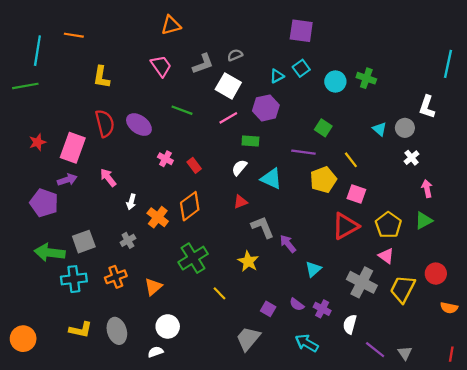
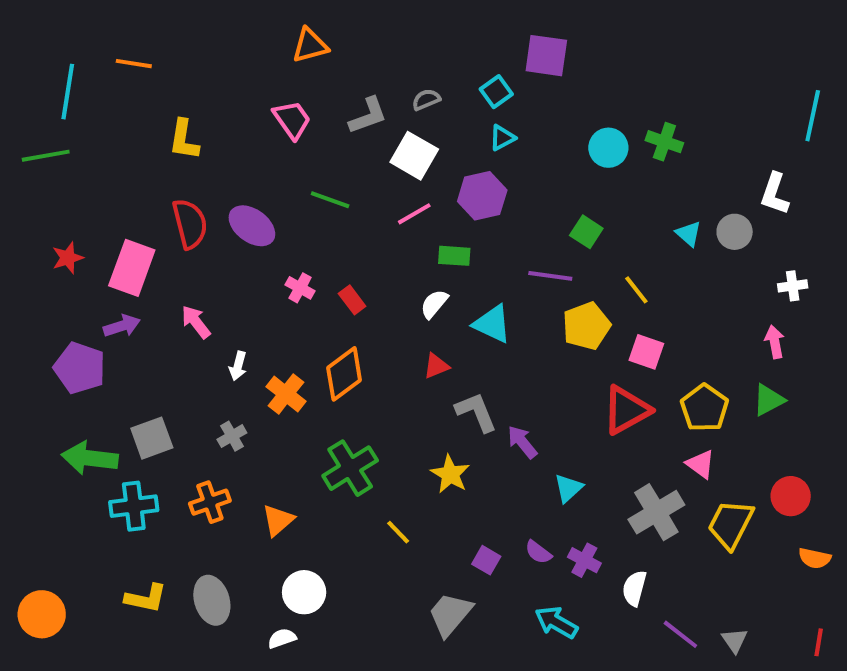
cyan square: (301, 68) -> (496, 92), moved
white cross: (412, 158) -> (793, 286), moved, turned 32
gray cross: (362, 282) -> (656, 512), turned 32

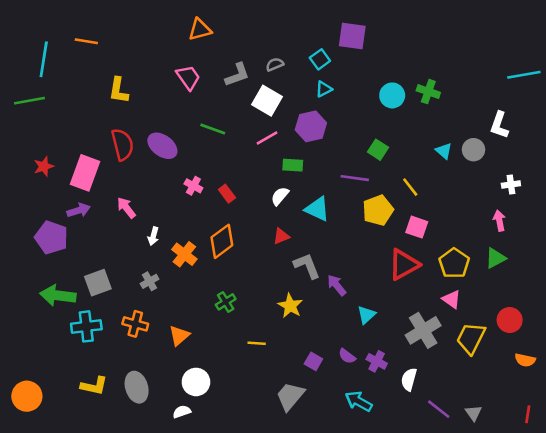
cyan line: (813, 116) -> (524, 75), turned 68
green cross: (350, 468) -> (226, 302), size x0.6
orange cross: (210, 502) -> (135, 324), turned 35
yellow line: (398, 532) -> (257, 343), turned -42

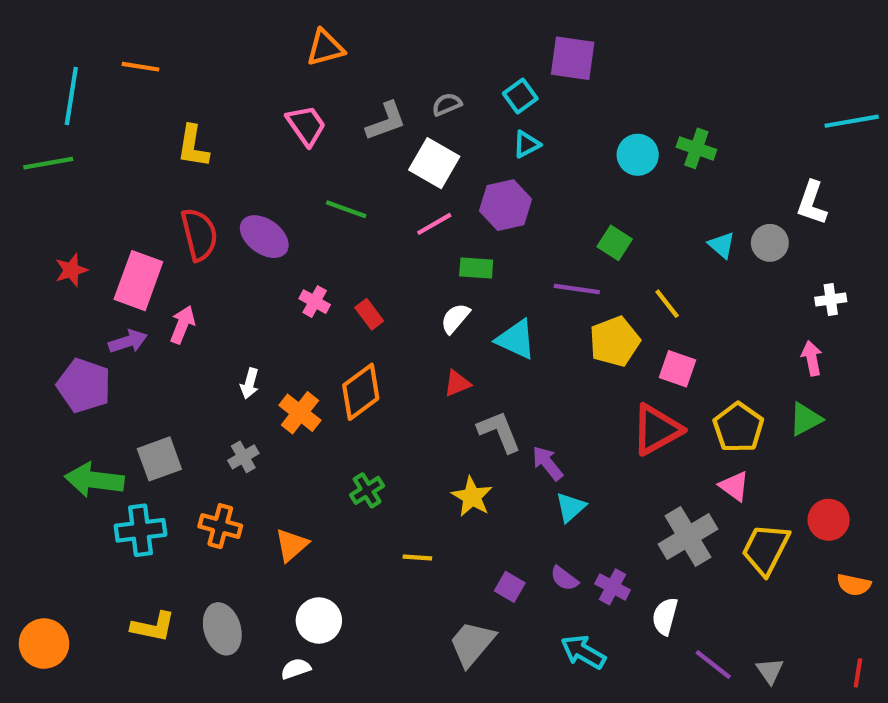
pink arrow: (126, 208) -> (182, 325), moved, turned 60
cyan triangle: (366, 315) -> (571, 507), moved

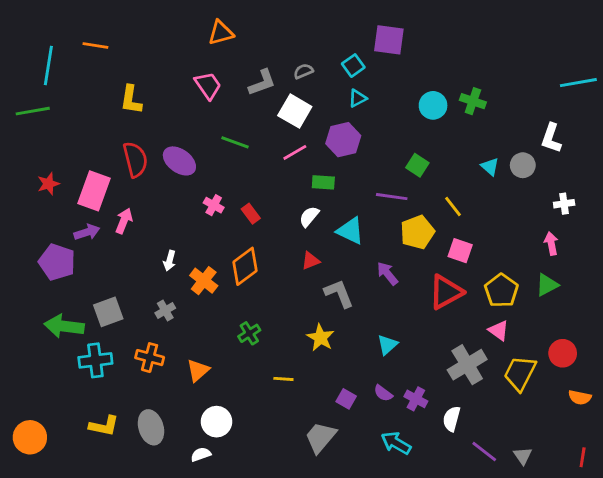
purple arrow: (547, 463) -> (387, 273), moved

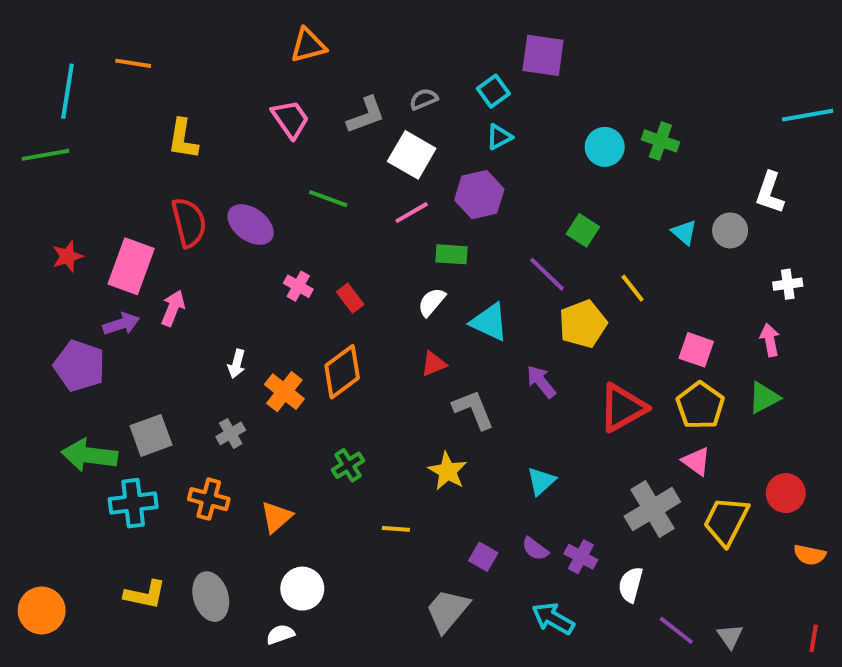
purple line: (392, 197) -> (547, 274), turned 36
pink square: (460, 251) -> (696, 350), moved

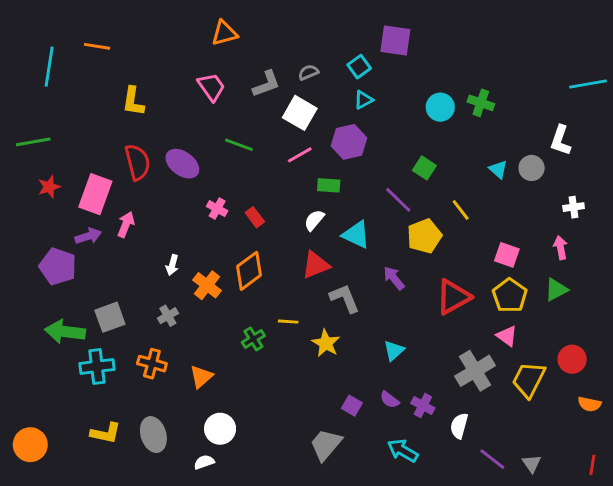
green line: (46, 155) -> (33, 142), moved
red triangle: (434, 364) -> (316, 265), size x1.5
yellow line: (396, 529) -> (288, 322), moved

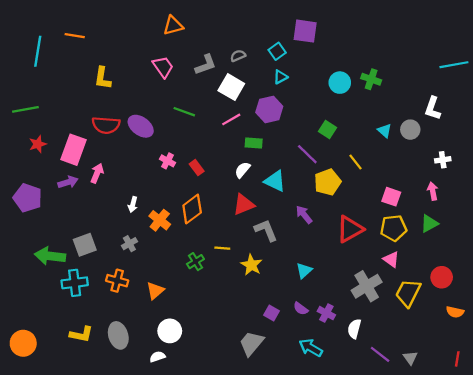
red semicircle: (137, 162) -> (106, 125), turned 108
purple pentagon: (58, 266) -> (28, 198), moved
yellow pentagon: (510, 295) -> (394, 228), turned 30

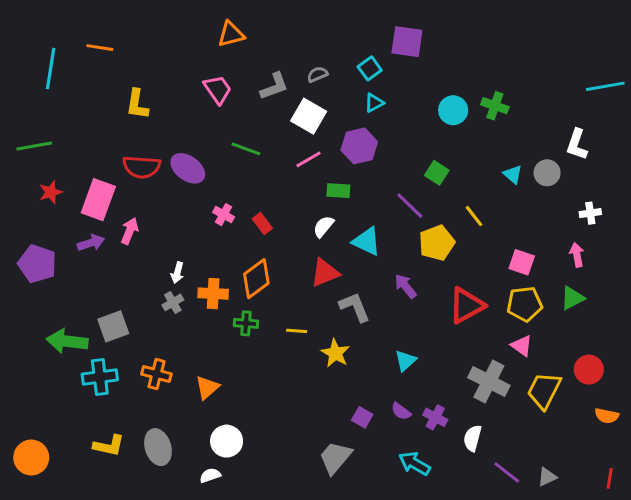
orange cross: (160, 220) -> (213, 294), turned -35
gray cross: (129, 244) -> (173, 302), moved
green cross: (195, 262) -> (246, 323), moved, turned 36
gray cross: (367, 286) -> (489, 381), turned -32
gray triangle: (410, 358) -> (547, 477), turned 40

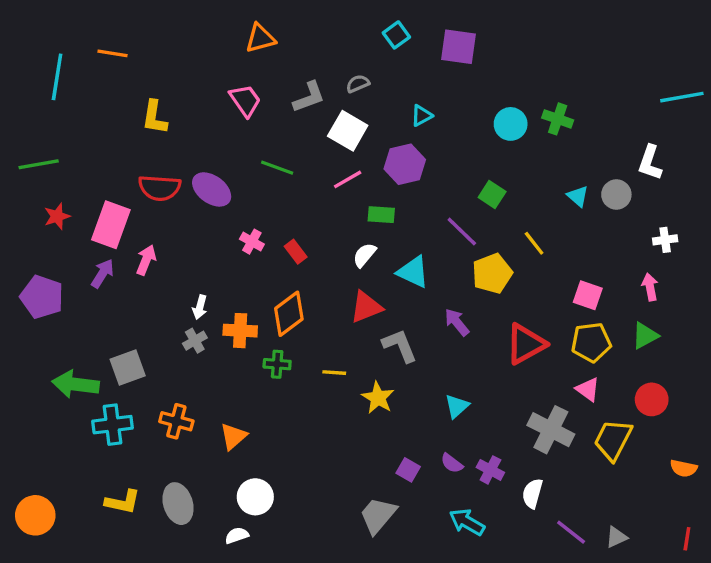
cyan square: (370, 68) -> (396, 35), moved
purple arrow: (91, 243) -> (102, 273), turned -40
red circle: (589, 370) -> (652, 399), moved

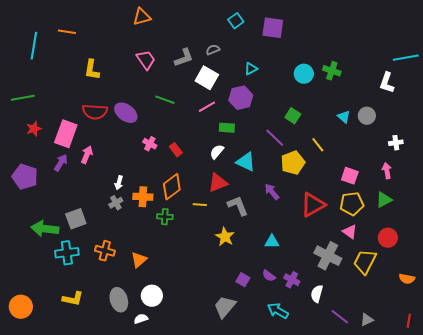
orange triangle: (260, 38) -> (142, 17), moved
white L-shape: (650, 163) -> (387, 83), moved
yellow line: (334, 373) -> (200, 205), moved
cyan triangle: (457, 406) -> (272, 242), turned 42
gray ellipse: (178, 504) -> (119, 300), moved

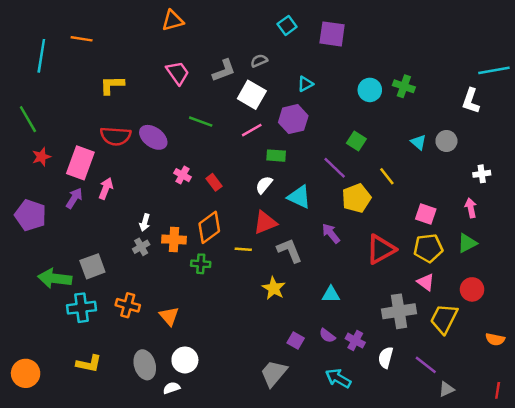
yellow L-shape: (92, 70) -> (112, 85), turned 80
green line: (23, 98) -> (28, 119), turned 70
gray cross: (328, 256) -> (399, 311), turned -36
orange triangle: (139, 260) -> (169, 316), turned -30
purple line: (340, 317) -> (426, 365), moved

